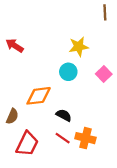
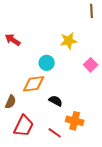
cyan circle: (68, 72) -> (47, 63), moved
red line: (63, 138) -> (55, 133), moved

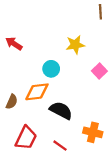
black semicircle: (56, 101) -> (61, 110), size x1.5
brown semicircle: (11, 102) -> (12, 102), moved
orange cross: (75, 121) -> (93, 132), moved

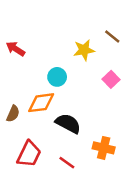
brown line: (100, 12) -> (112, 37), moved, turned -48

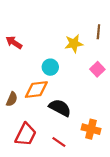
brown line: (112, 37) -> (98, 32), turned 56

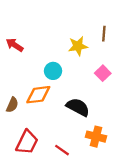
black semicircle: (60, 108) -> (78, 107), moved

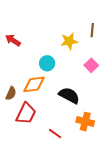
red trapezoid: (27, 142) -> (26, 114), moved

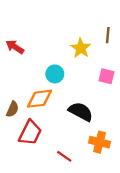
yellow star: (69, 41) -> (81, 48), turned -30
pink square: (91, 65) -> (107, 76), turned -32

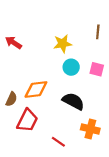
yellow star: (81, 48) -> (63, 44), moved, turned 30
cyan circle: (55, 74) -> (71, 67), moved

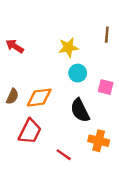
pink square: (97, 69) -> (106, 87), moved
brown semicircle: (11, 99) -> (12, 96), moved
black semicircle: (73, 101) -> (80, 110), turned -145

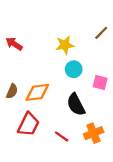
brown line: (107, 35) -> (101, 33), turned 40
orange cross: (99, 141) -> (94, 133), turned -36
red line: (64, 155) -> (62, 136), moved

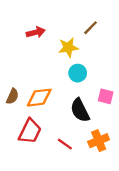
brown line: (101, 33) -> (90, 28), moved
red arrow: (14, 44) -> (36, 32), moved, turned 133
pink square: (100, 82) -> (106, 96), moved

